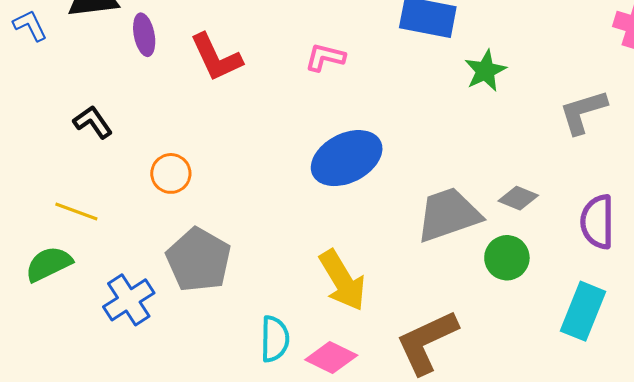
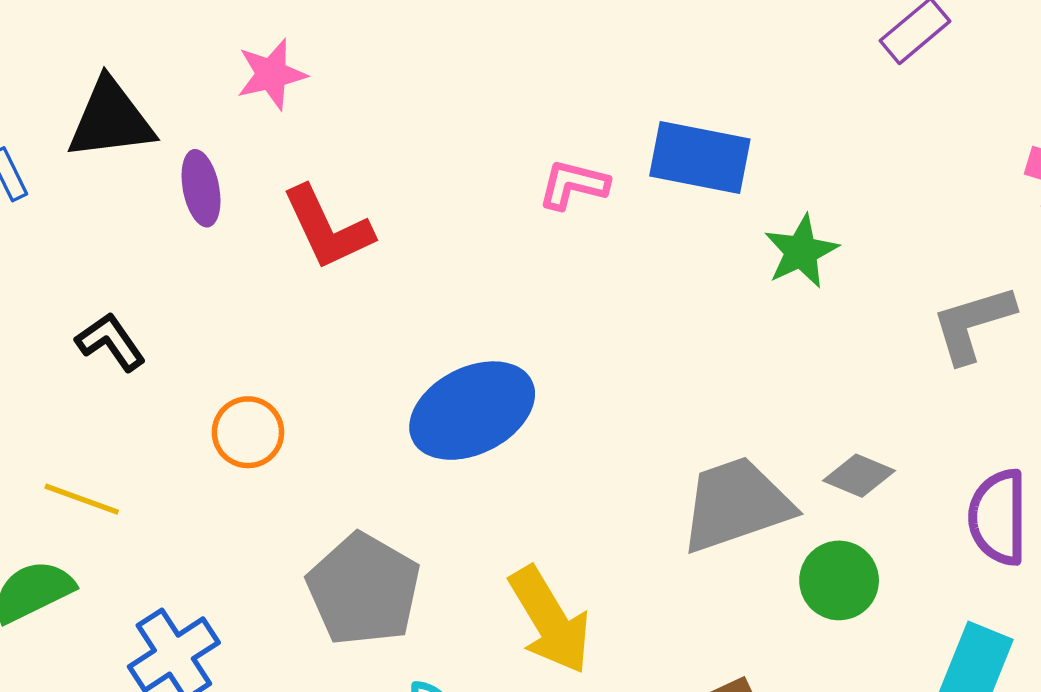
pink L-shape: (325, 57) -> (573, 185), moved
blue ellipse: (347, 158) -> (472, 411), moved
gray pentagon: (199, 260) -> (364, 590), moved

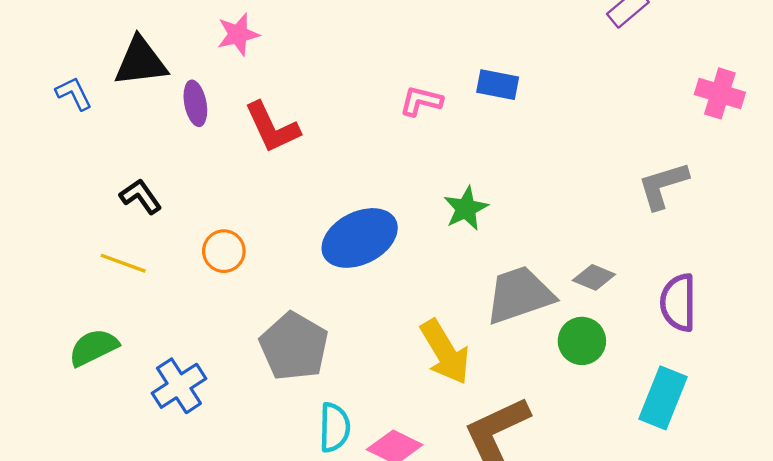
blue rectangle: (700, 157) -> (498, 85), size x0.7
green star: (801, 251) -> (466, 208), moved
yellow line: (82, 499) -> (123, 263), moved
yellow arrow: (550, 620) -> (445, 352), moved

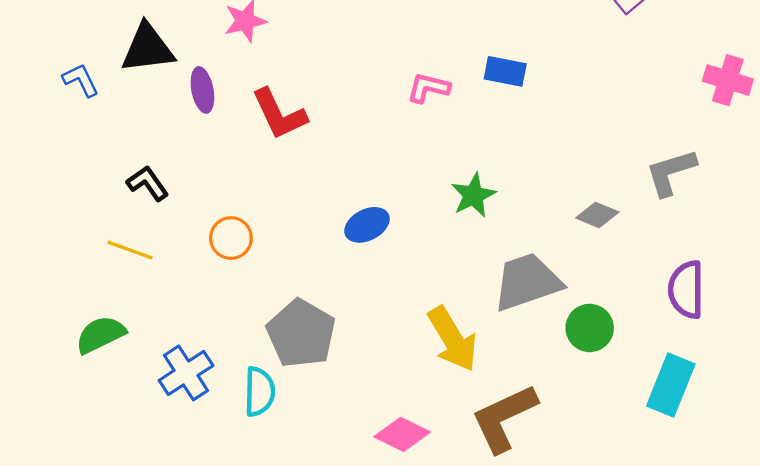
blue ellipse: (360, 238) -> (367, 225), size x0.6
gray diamond: (594, 277) -> (597, 215), moved
cyan semicircle: (334, 427) -> (259, 392), moved

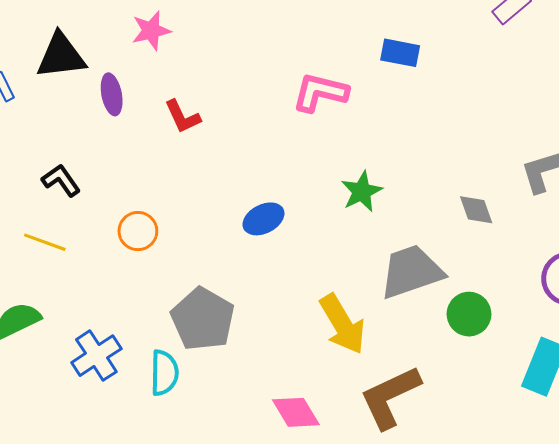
blue rectangle: (505, 71) -> (400, 53), moved
pink L-shape: (428, 88) -> (320, 92), size x1.4
red L-shape: (279, 114) -> (182, 117), size x0.7
gray diamond: (597, 215) -> (476, 210), turned 48
pink diamond: (402, 434) -> (296, 412), turned 33

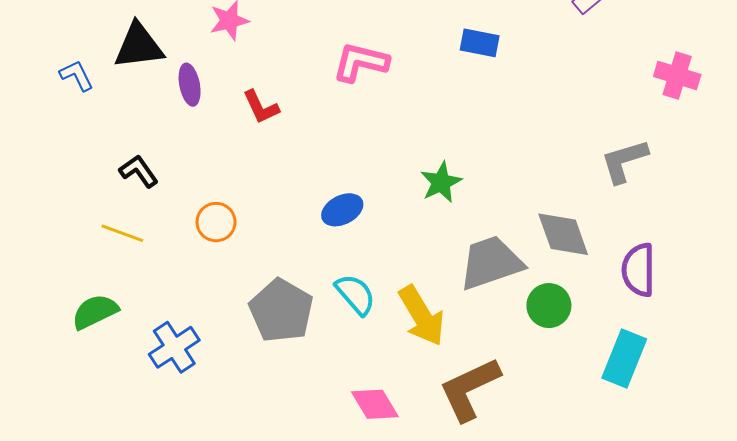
pink L-shape: (320, 92) -> (361, 62), moved
gray diamond: (476, 210) -> (563, 234), moved, size x1.5
cyan semicircle: (164, 373) -> (355, 294), moved, turned -42

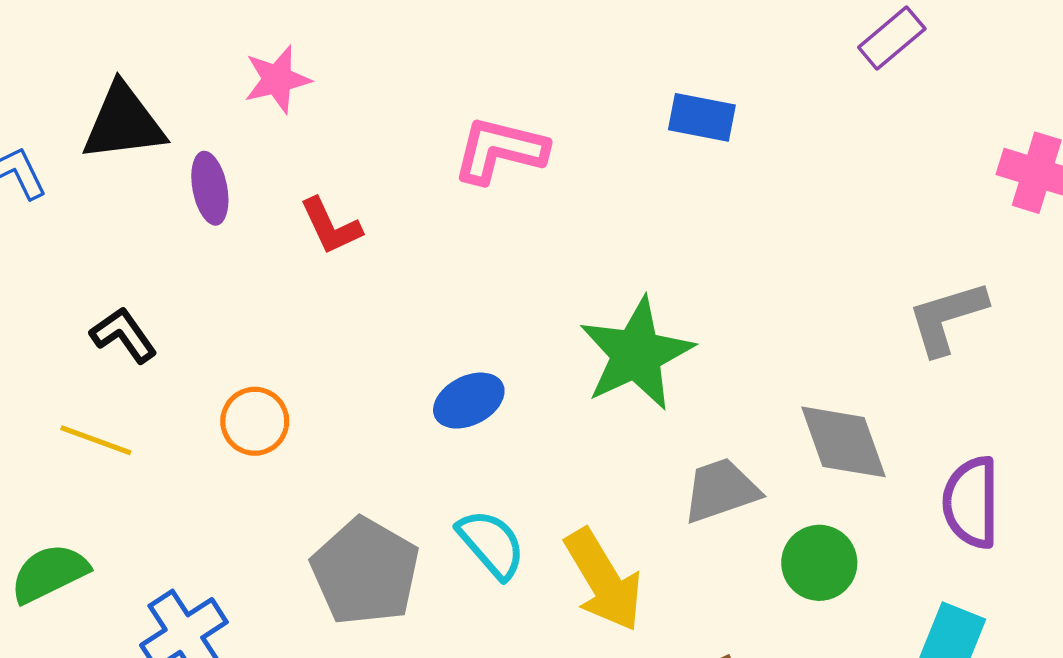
green star: (441, 182) -> (636, 354), size x1.6
gray trapezoid: (491, 263) -> (721, 490), size x0.7

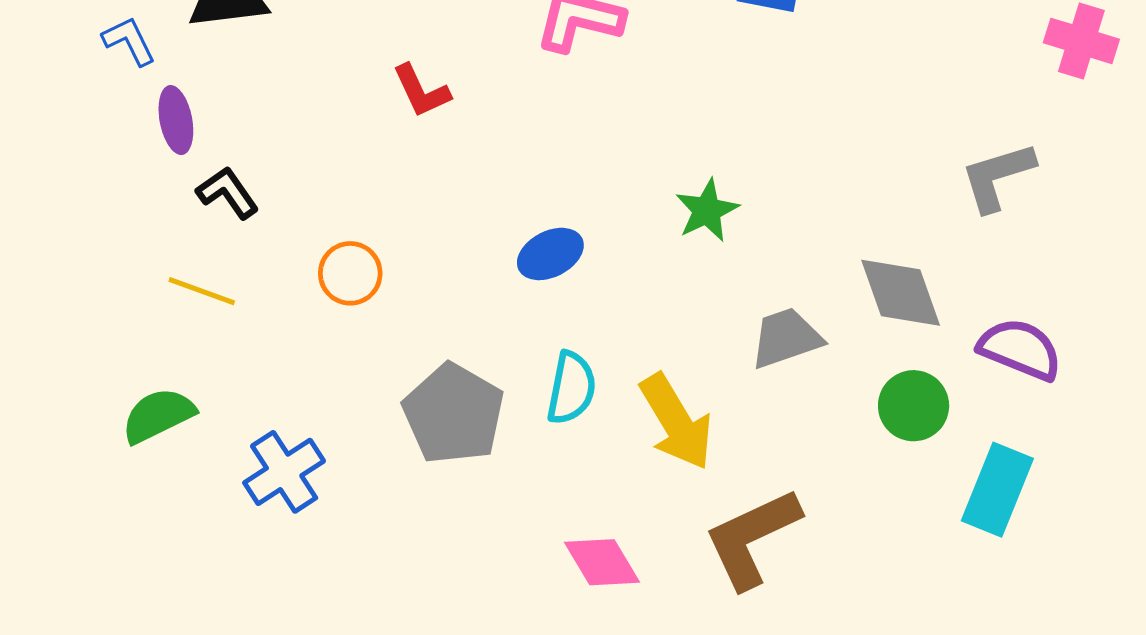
purple ellipse: (210, 188) -> (176, 120), moved
green star: (636, 354) -> (707, 210), size x0.6
purple semicircle: (971, 502) -> (1020, 349), turned 112
cyan semicircle: (491, 544) -> (571, 388), turned 52
green circle: (819, 563) -> (914, 406), moved

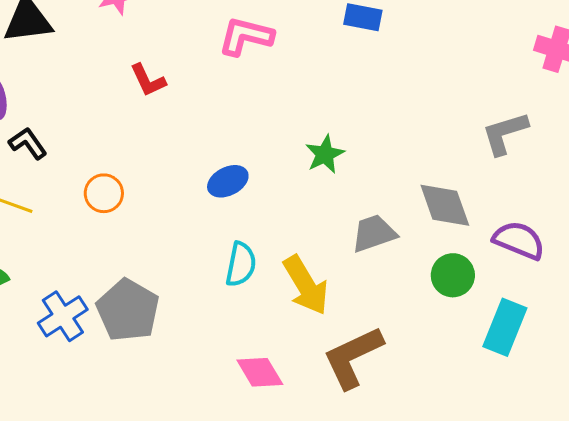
gray pentagon: (454, 414) -> (128, 310), moved

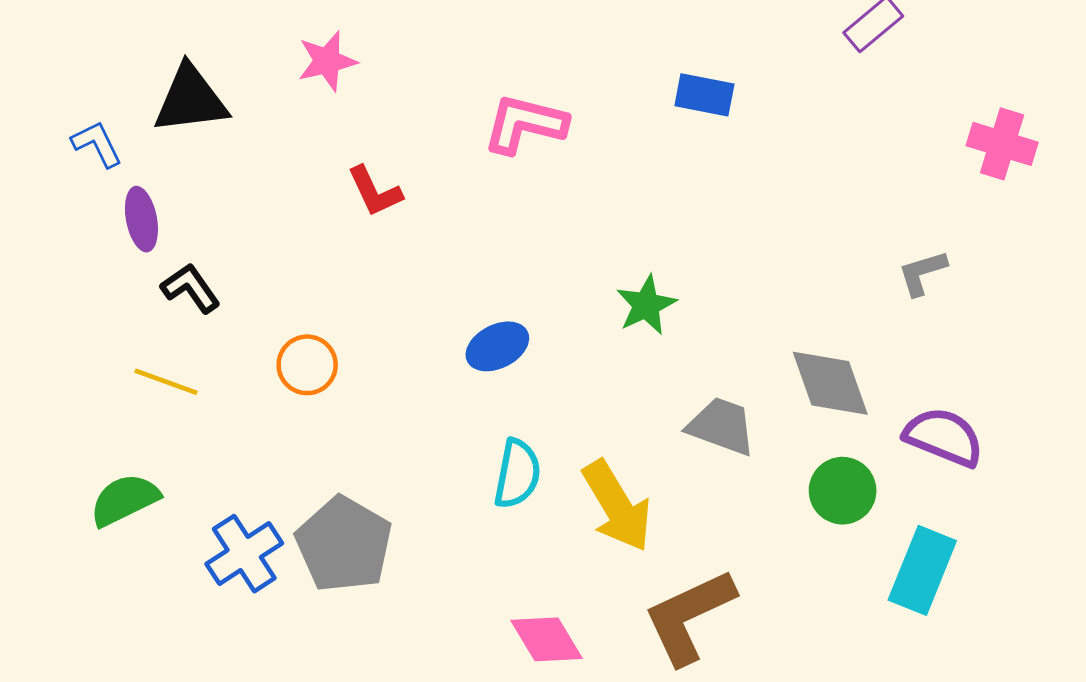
gray L-shape: (505, 133) -> (922, 273), size x0.7
gray trapezoid: (374, 233) -> (721, 426), turned 39

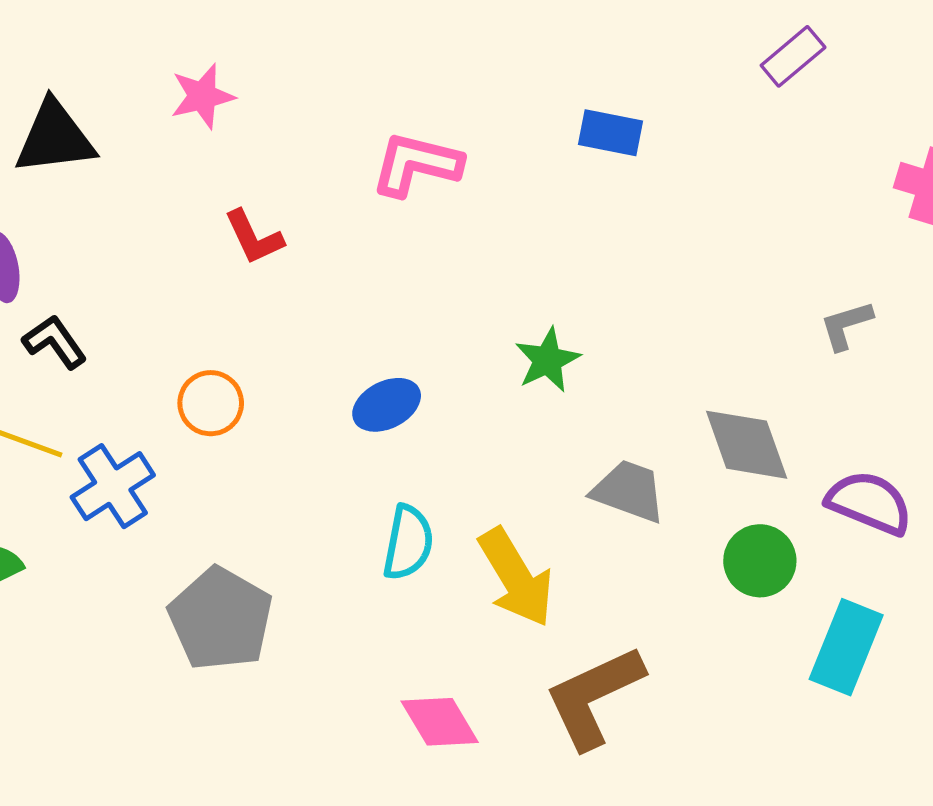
orange circle: (307, 365) -> (211, 403), moved
blue cross: (244, 554) -> (113, 486), moved

